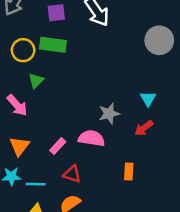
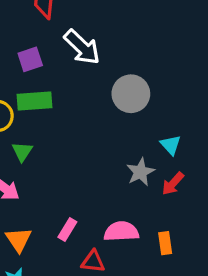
gray circle: (159, 40) -> (131, 94), moved
gray star: (109, 114) -> (140, 172), moved
pink semicircle: (91, 138) -> (121, 231), moved

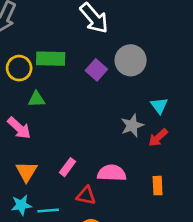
purple square: (30, 59) -> (96, 70), moved, turned -36
green triangle: (22, 151) -> (36, 99), turned 48
orange rectangle: (165, 243) -> (158, 186), moved

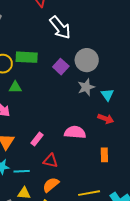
gray star: (132, 125) -> (86, 87), moved
red arrow: (158, 138) -> (106, 119), turned -119
pink semicircle: (112, 173) -> (75, 132), moved

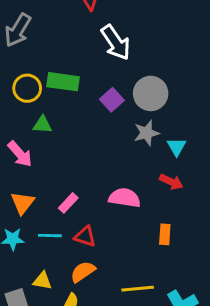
cyan line: (22, 171) -> (50, 236), moved

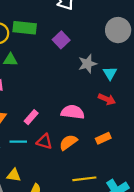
gray circle: (151, 93) -> (118, 30), moved
orange rectangle: (165, 234) -> (103, 138), turned 64
orange semicircle: (83, 272) -> (68, 142), moved

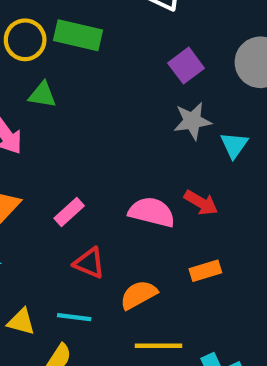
purple square: (61, 40) -> (186, 66), moved
red arrow: (107, 99) -> (201, 203), moved
cyan line: (18, 142) -> (74, 317), moved
orange semicircle: (68, 142) -> (138, 295), moved

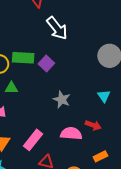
purple square: (186, 66) -> (46, 63), moved
gray star: (192, 121) -> (62, 99), moved, turned -30
pink rectangle: (69, 212) -> (33, 140), size x1.5

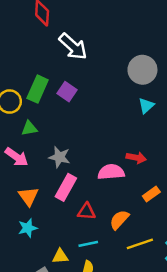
green rectangle: (23, 58) -> (38, 89), turned -60
cyan triangle: (104, 96) -> (146, 106), moved, turned 32
gray star: (62, 99) -> (59, 157), moved

